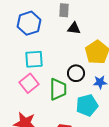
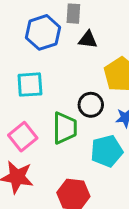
blue hexagon: (29, 23) -> (43, 32), moved
pink square: (29, 83) -> (23, 137), moved

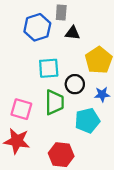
cyan square: (30, 85) -> (49, 68), moved
pink square: (23, 137) -> (21, 109), turned -35

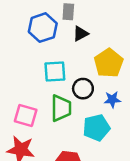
black triangle: (73, 33) -> (81, 34), turned -35

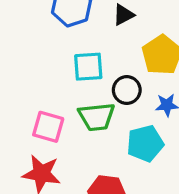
green trapezoid: (61, 108) -> (97, 117), turned 84

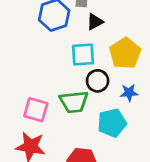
cyan square: (88, 67) -> (83, 55), moved

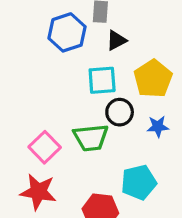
pink square: (36, 110) -> (45, 147), turned 30
cyan pentagon: (112, 123) -> (139, 182), moved

